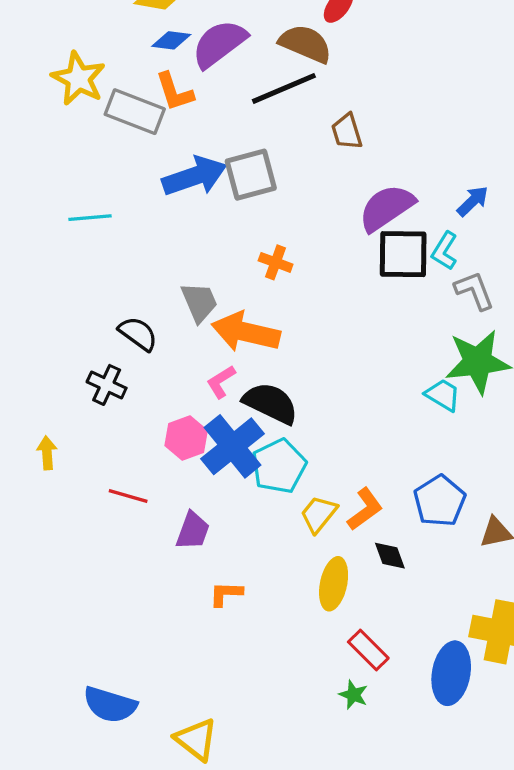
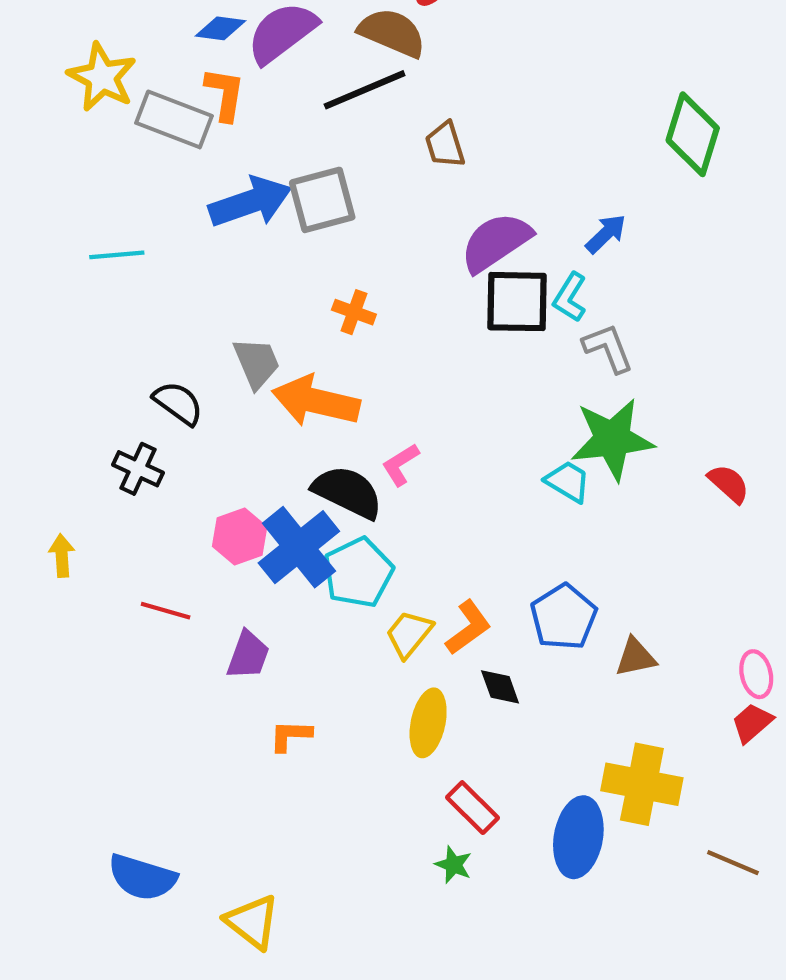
orange L-shape: (175, 92) -> (225, 94), turned -153
pink L-shape: (221, 382) -> (401, 465), moved

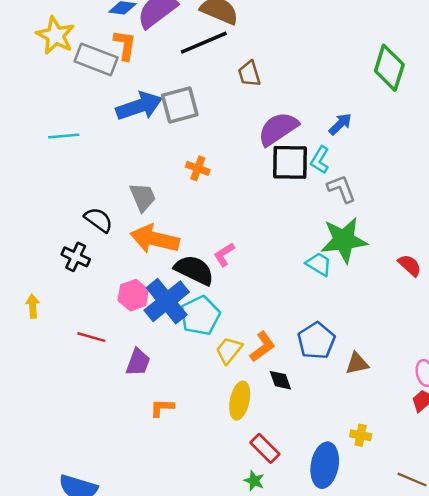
orange arrow: (316, 401) -> (155, 239), moved
yellow cross: (642, 784) -> (361, 435), size x0.5

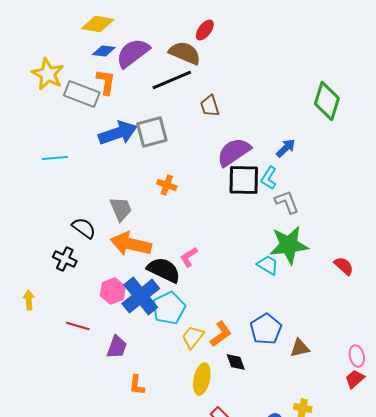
orange L-shape: (162, 408) -> (137, 385), turned -85

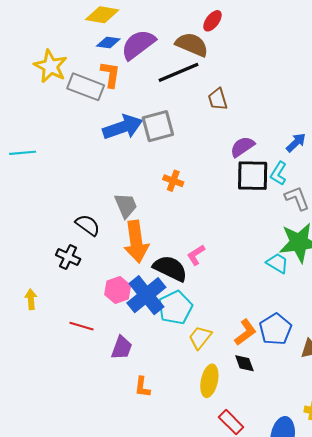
purple semicircle: (234, 152) -> (242, 147), size x0.7
cyan line: (55, 158) -> (23, 153), moved
orange arrow: (131, 244) -> (136, 242), turned -111
orange L-shape: (221, 334) -> (245, 332), moved

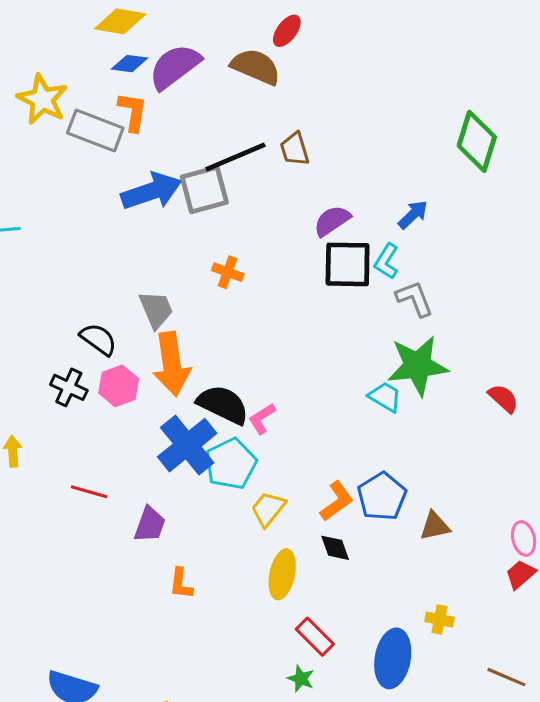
black line: (178, 72) -> (235, 157), moved
pink L-shape: (196, 255) -> (262, 419), moved
pink hexagon: (118, 290) -> (119, 386), moved

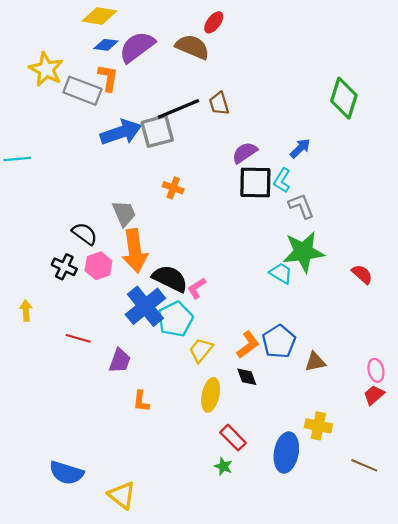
yellow cross: (439, 619) -> (318, 426), size x1.4

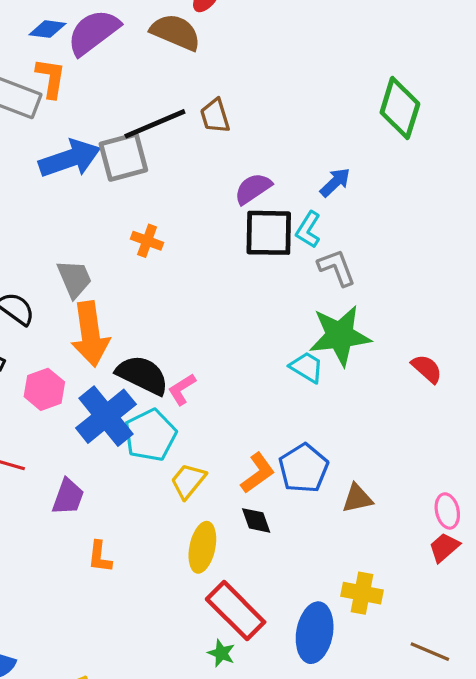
pink hexagon: (98, 266) -> (44, 389), moved
red rectangle: (233, 438) -> (236, 611), size x1.5

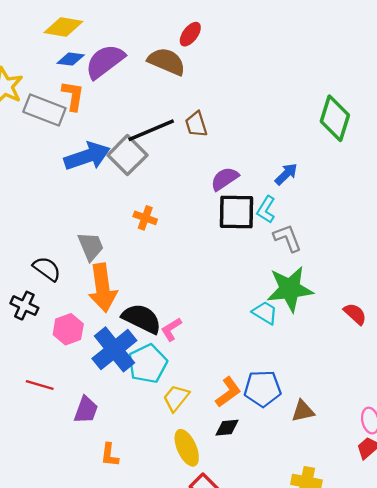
gray square: (123, 157) -> (127, 155), turned -30
blue pentagon: (304, 468) -> (263, 389), turned 30
black diamond: (256, 520) -> (227, 428), turned -75
yellow ellipse: (202, 547) -> (187, 448), turned -36

